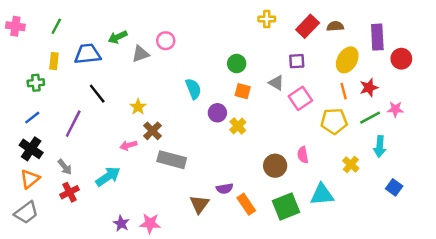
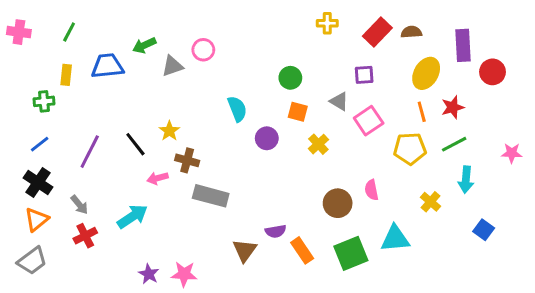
black line: (97, 94) -> (135, 144), moved
pink star: (395, 109) -> (512, 153), moved
yellow cross: (238, 126) -> (318, 144), moved
brown cross: (152, 131) -> (187, 160), turned -30

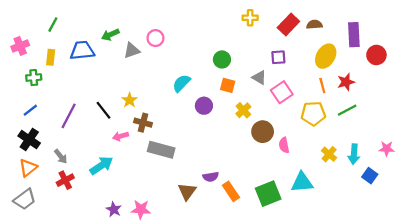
pink cross: (19, 32) -> (20, 46), moved, turned -30
cyan semicircle: (237, 109) -> (181, 83), turned -114
pink star: (512, 153) -> (387, 149), moved
cyan arrow: (466, 180) -> (354, 154), moved
brown circle: (338, 203) -> (263, 132), moved

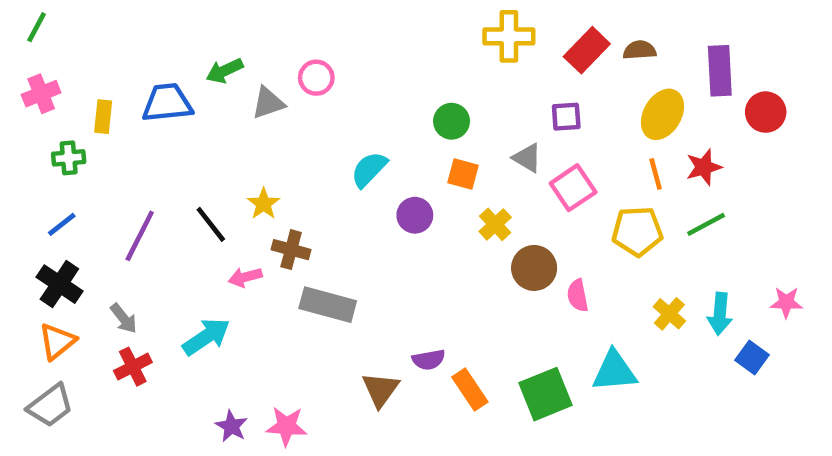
yellow cross: (250, 18) -> (509, 36), size x1.5
green line: (53, 25) -> (37, 27), moved

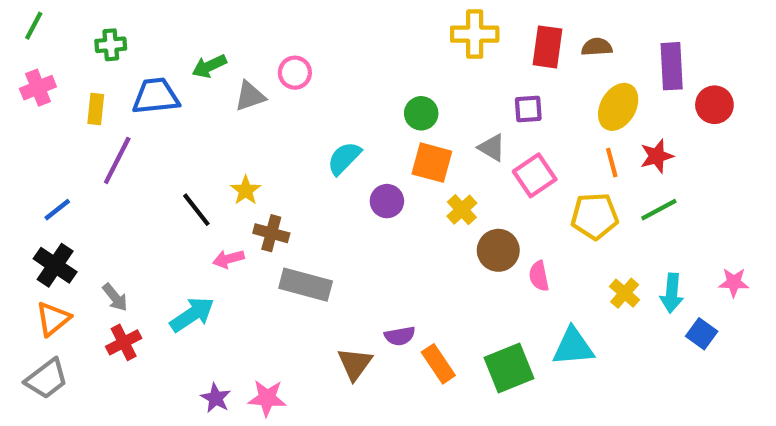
red rectangle: (587, 50) -> (547, 47), turned -36
green cross: (69, 158) -> (111, 45), moved
orange square: (463, 174) -> (432, 163), size x1.4
purple line: (140, 236) -> (117, 160), moved

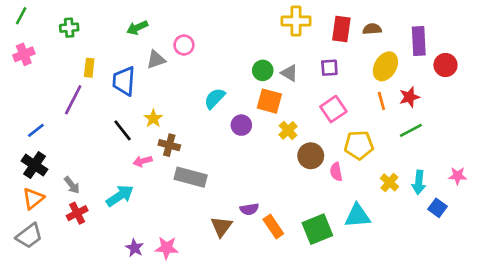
green arrow: (209, 66) -> (137, 28), moved
blue trapezoid: (156, 96) -> (124, 81), moved, turned -80
yellow rectangle: (96, 109) -> (89, 68), moved
gray triangle: (492, 148) -> (289, 73), moved
yellow pentagon: (595, 216) -> (359, 145), moved

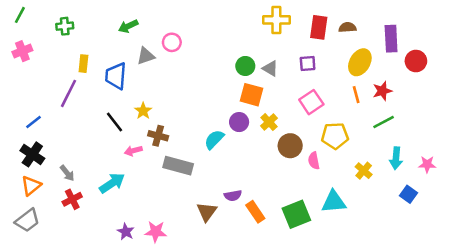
cyan semicircle: (215, 98) -> (214, 139), moved
purple circle: (241, 125) -> (239, 122), moved
cyan arrow: (419, 182) -> (396, 158), moved

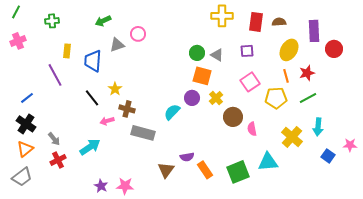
purple line: (68, 93) -> (55, 75), turned -55
yellow pentagon: (335, 136) -> (276, 98), moved
pink star: (427, 164) -> (350, 145), moved
yellow cross: (364, 171) -> (292, 137), size x1.5

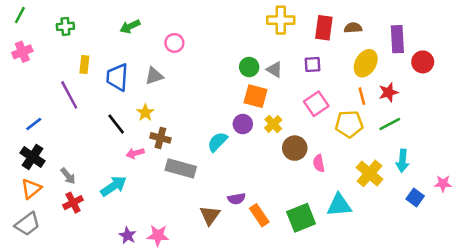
gray triangle: (117, 45) -> (154, 76), moved

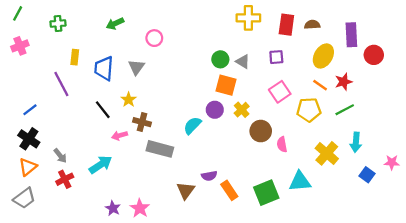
gray triangle: (154, 76) -> (136, 67), turned -36
orange line: (362, 96) -> (320, 85), turned -40
pink star: (158, 235) -> (140, 208), turned 30

